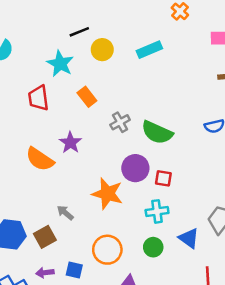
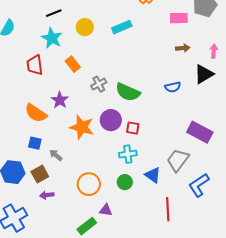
black line: (79, 32) -> (54, 13), moved
orange star: (107, 194) -> (82, 127), moved
blue square: (74, 270) -> (35, 143), moved
purple arrow: (45, 273) -> (47, 195), moved

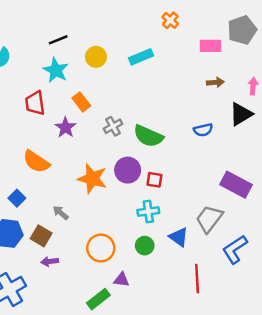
purple star: (60, 100) -> (66, 127), moved
blue square: (35, 143) -> (17, 198), moved, turned 32
brown square: (40, 174) -> (41, 236), turned -30

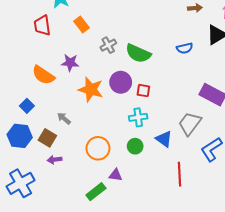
purple star: (66, 127) -> (70, 63), moved, turned -30

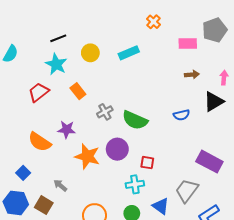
red trapezoid: (42, 26) -> (39, 92), turned 60
red square: (143, 91) -> (147, 163), moved

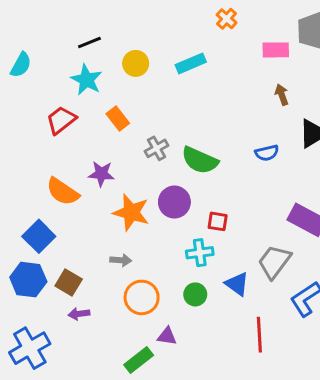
brown arrow: (192, 75) -> (282, 95), turned -104
blue square: (23, 173) -> (39, 236), size x1.5
gray arrow: (60, 185) -> (121, 260), moved, turned 144

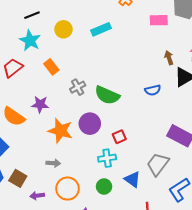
brown arrow: (282, 95) -> (169, 58), moved
red square: (218, 221) -> (119, 137), turned -32
purple arrow: (79, 314) -> (37, 196), moved

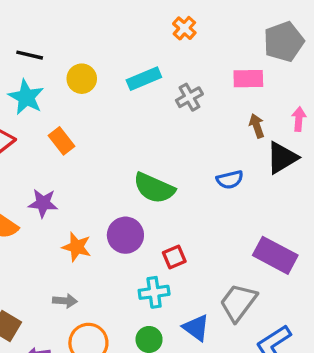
black line: (32, 15) -> (30, 55), turned 35
pink rectangle: (159, 20) -> (248, 79), moved
gray cross: (78, 87) -> (189, 97), moved
orange star: (60, 131) -> (77, 247), size x0.7

